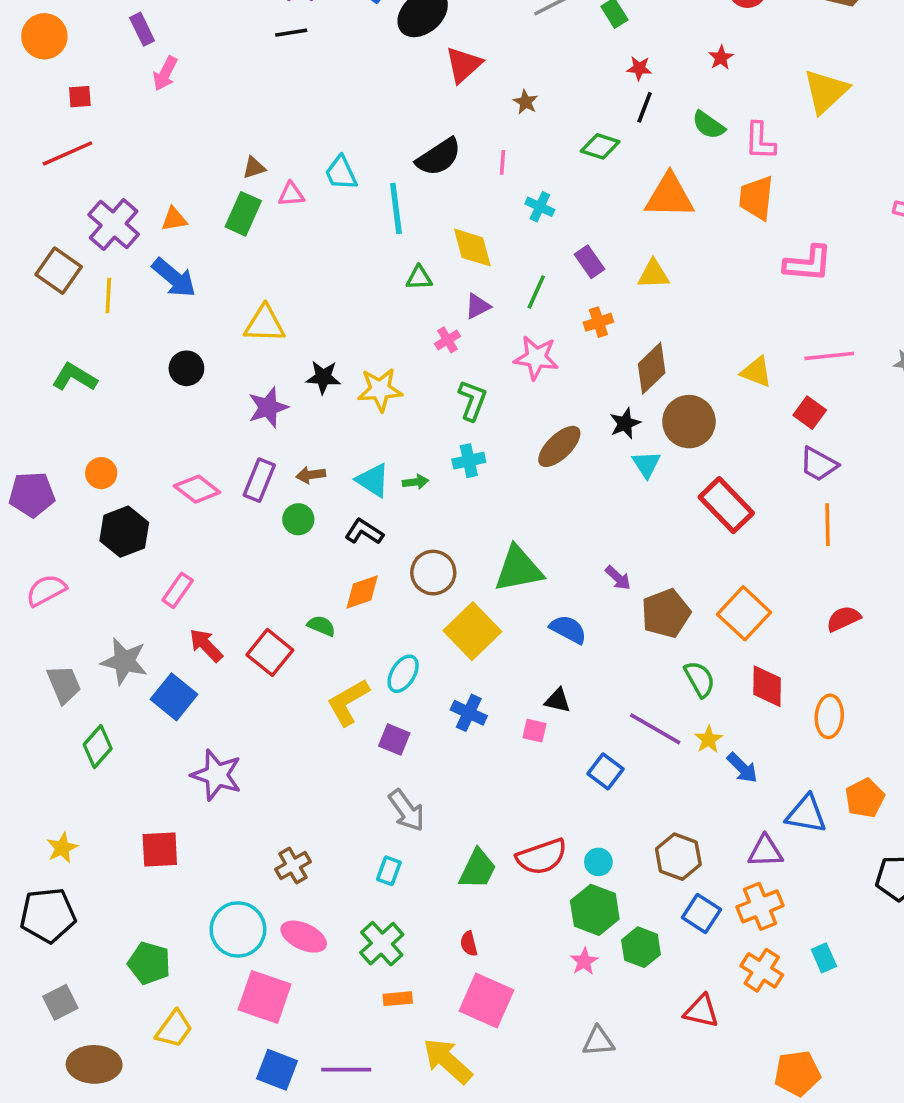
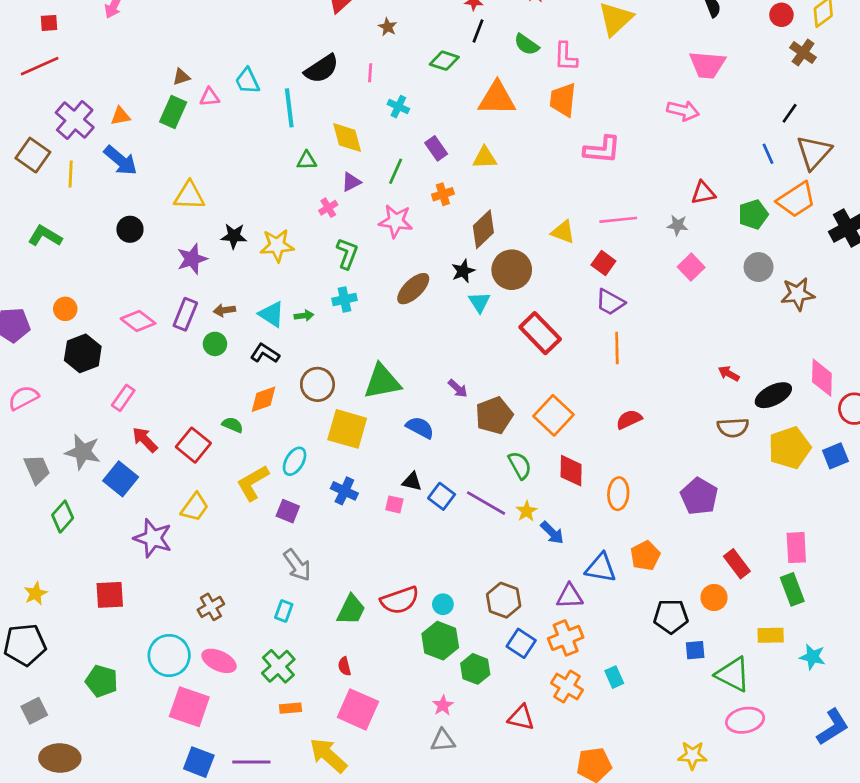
yellow square: (472, 631) -> (347, 429), turned -30
blue square: (606, 771) -> (442, 496), moved
pink star: (584, 961) -> (443, 705), moved
yellow trapezoid: (174, 1029) -> (195, 507), moved

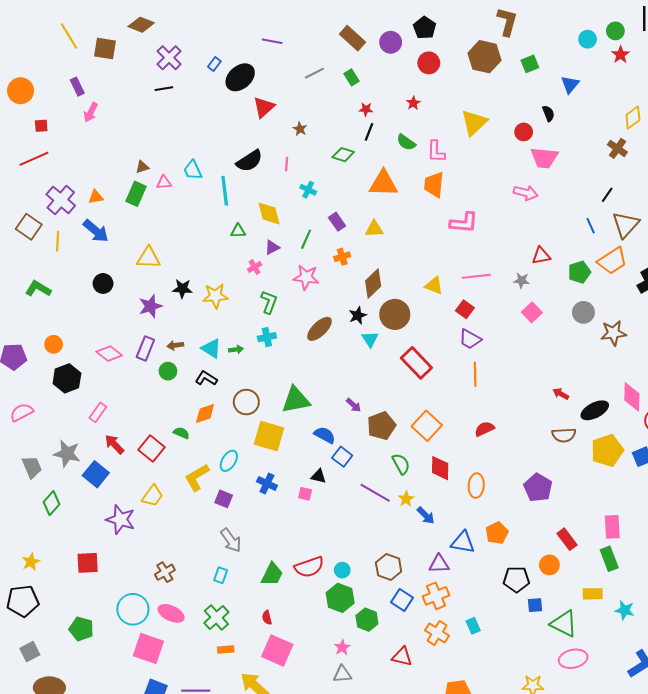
red circle: (781, 15) -> (524, 132), moved
blue square: (442, 496) -> (342, 457), moved

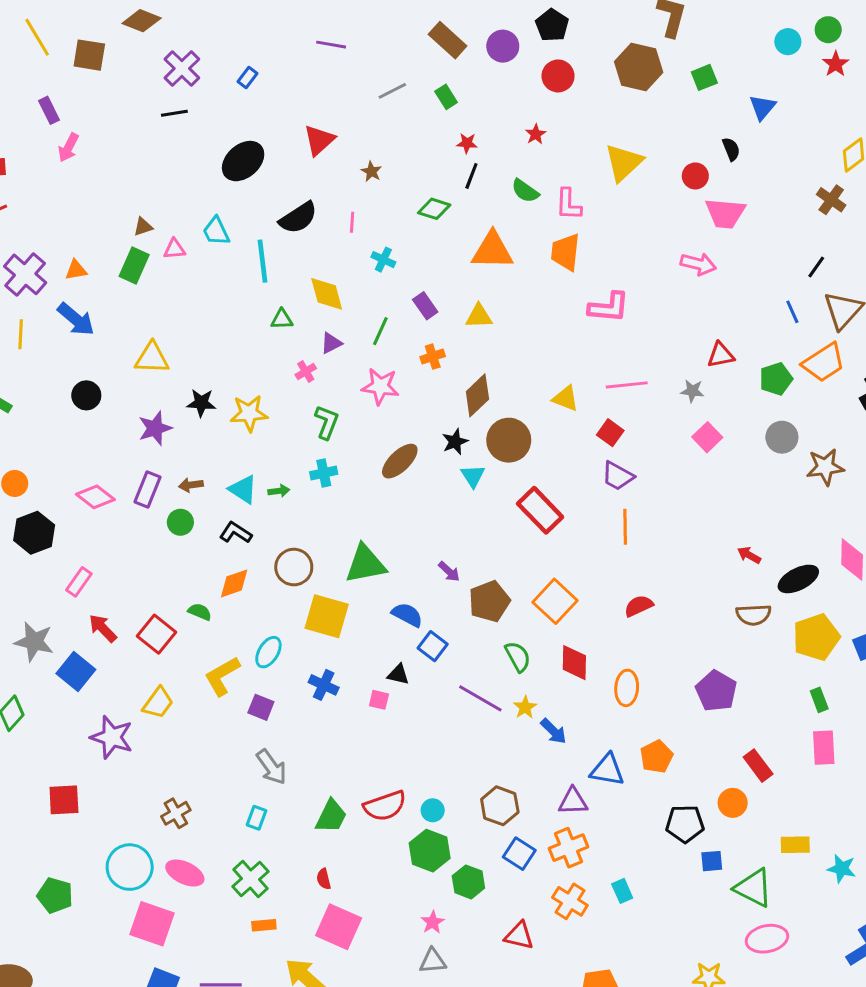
black ellipse: (240, 77) -> (243, 161), moved
green rectangle: (609, 559) -> (819, 700), moved, size x0.7

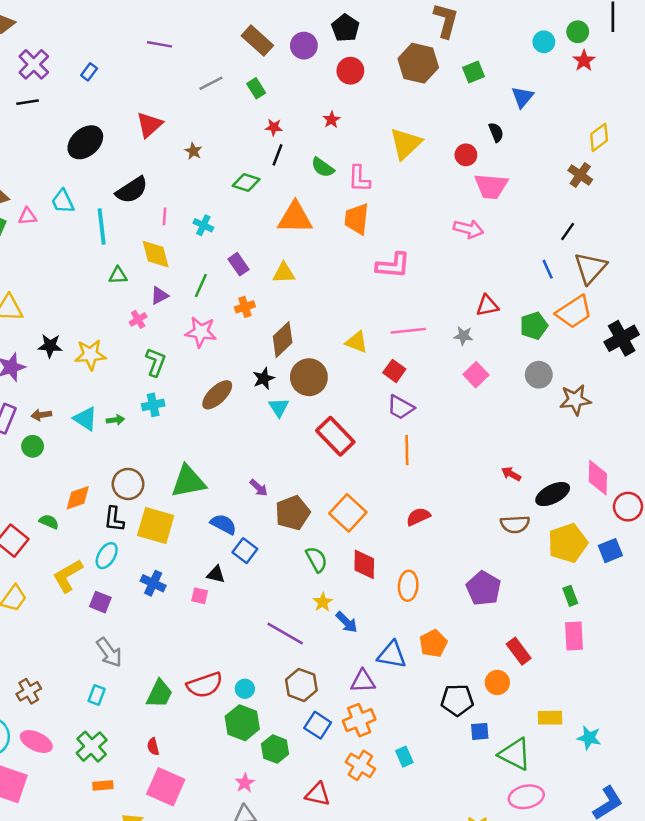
pink line: (352, 222) -> (164, 216), moved
black L-shape: (236, 533) -> (114, 519), moved, turned -116
purple line: (480, 698) -> (285, 633), moved

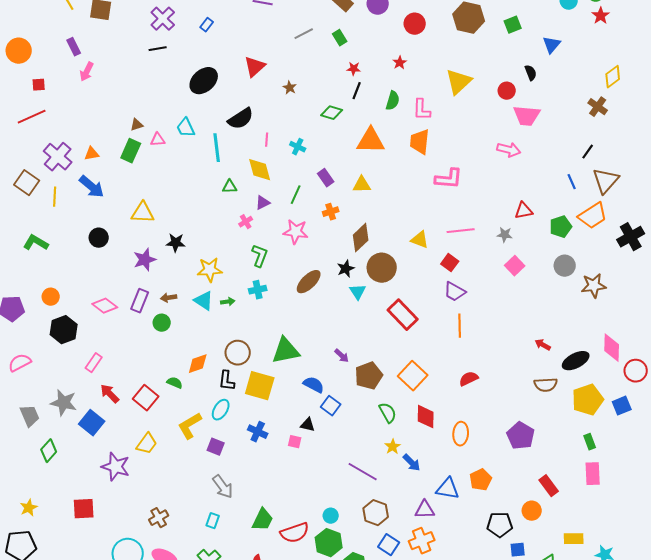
green semicircle: (323, 167) -> (393, 101), turned -108
yellow star: (90, 355) -> (210, 270), moved
red semicircle: (205, 685) -> (295, 533), moved

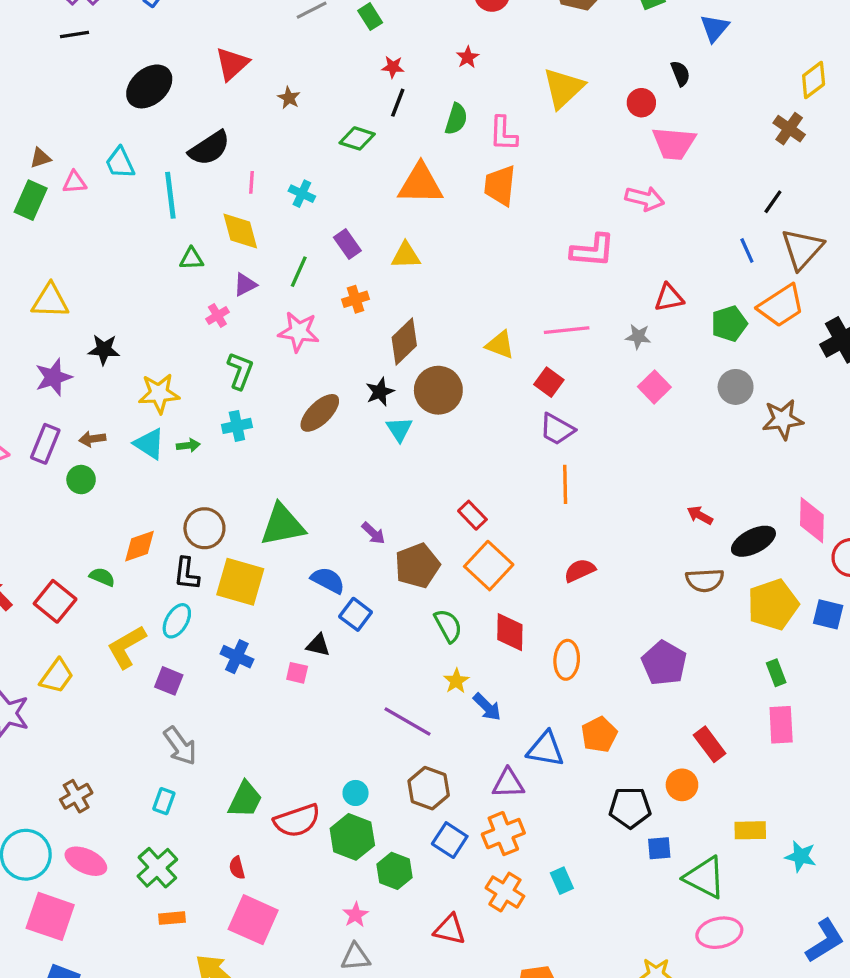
pink L-shape: (449, 179) -> (593, 251), moved
red rectangle: (403, 315) -> (472, 515), moved, size x0.6
blue square: (622, 406) -> (828, 614), turned 36

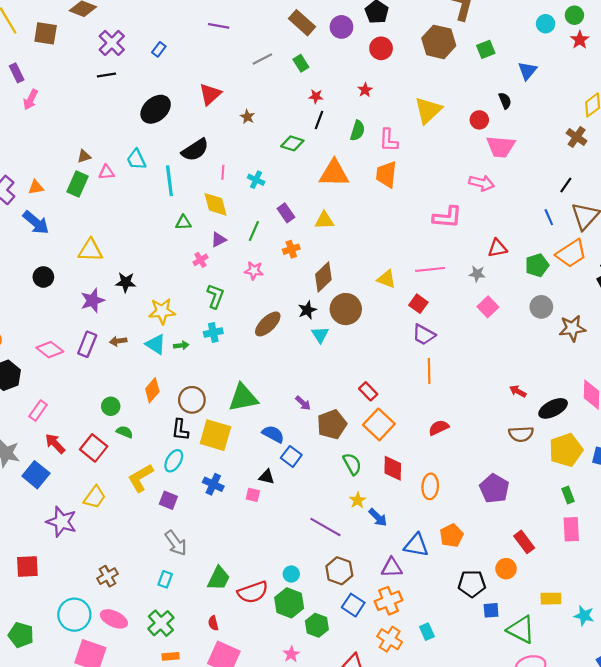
pink star: (299, 332) -> (254, 271), size x0.7
green circle: (81, 480) -> (111, 406), moved
orange diamond: (139, 546) -> (152, 390), moved, turned -30

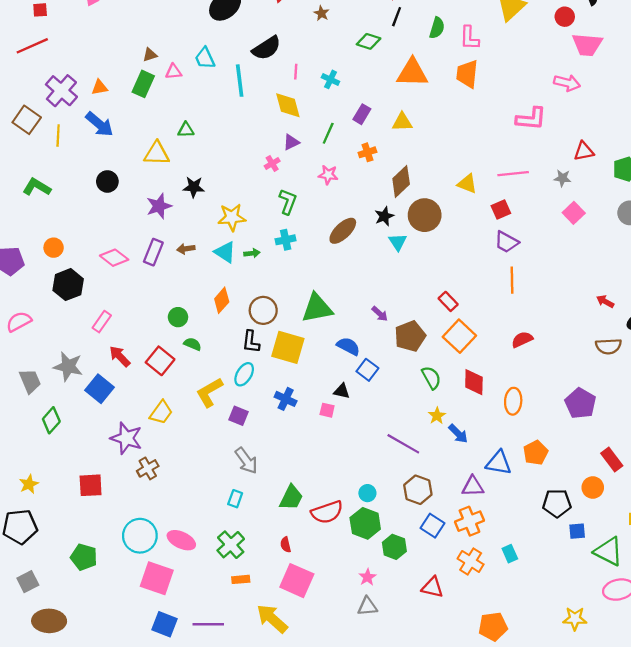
purple rectangle: (286, 213) -> (362, 114), turned 66
green triangle: (183, 222) -> (186, 130), moved
red square: (418, 304) -> (501, 209), turned 30
brown cross: (107, 576) -> (148, 468), moved

